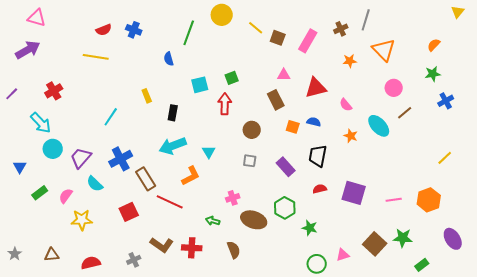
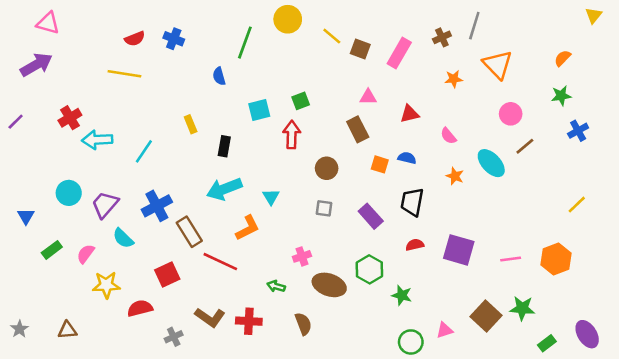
red triangle: (316, 88) -> (410, 114), size x0.7
cyan arrow: (41, 123) -> (97, 140), moved, turned 130
purple ellipse: (453, 239) -> (587, 334), moved
red semicircle: (91, 263) -> (140, 308), moved

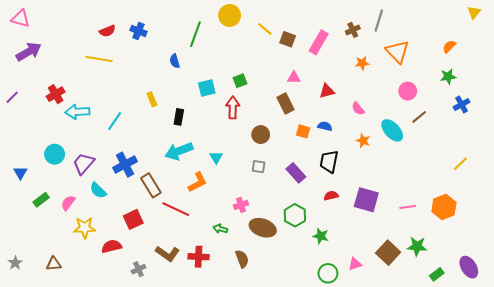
pink triangle: (48, 23) -> (20, 19), moved

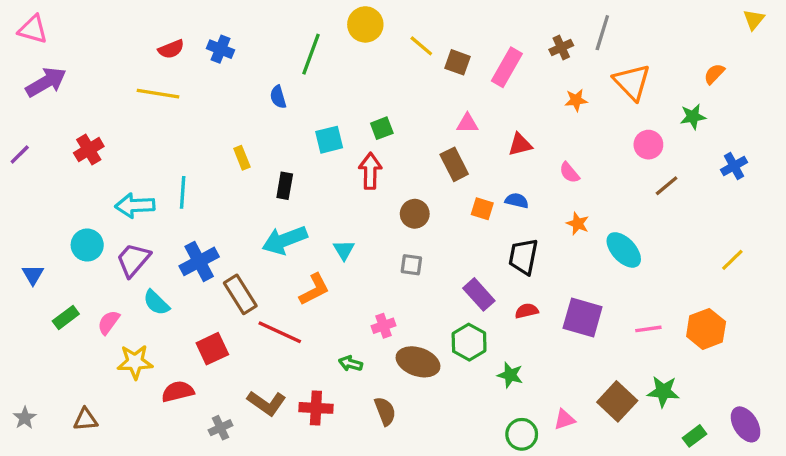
green star: (448, 77) -> (693, 117), moved
cyan arrow: (77, 112) -> (135, 206), moved
cyan line: (115, 121) -> (183, 192), turned -30
cyan ellipse: (392, 130) -> (624, 250), moved
purple rectangle: (296, 173) -> (479, 294), moved

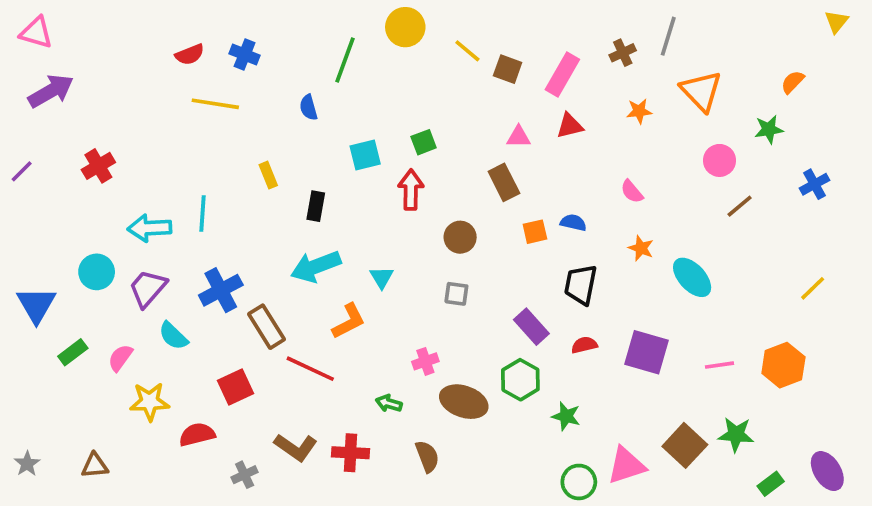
yellow line: (158, 94) -> (215, 104), moved
red triangle: (520, 145) -> (570, 126), moved
orange square: (482, 209) -> (535, 232), turned -30
blue triangle: (33, 275) -> (36, 305), size x1.6
pink triangle: (564, 419) -> (626, 466), size x1.6

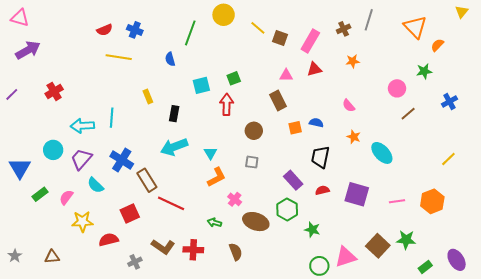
orange triangle: (701, 91) -> (415, 27), moved
blue cross: (221, 290) -> (122, 160), turned -30
orange L-shape: (349, 321) -> (216, 177), moved
pink cross: (425, 361) -> (235, 199), turned -32

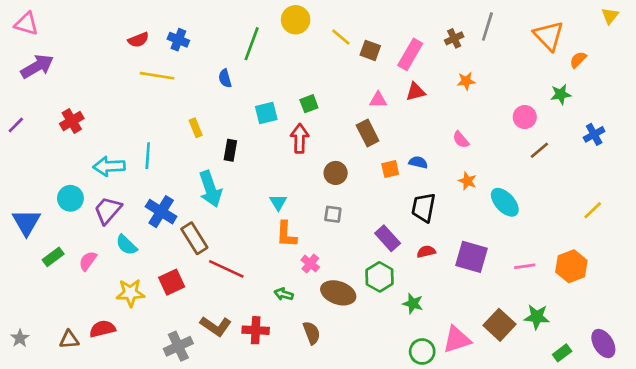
cyan arrow: (174, 147) -> (210, 189), moved, turned -88
orange L-shape: (216, 177) -> (286, 234), turned 120
yellow star: (82, 222) -> (130, 293), moved
red semicircle: (109, 240) -> (102, 329), moved
gray cross: (135, 262) -> (178, 346), size x1.5

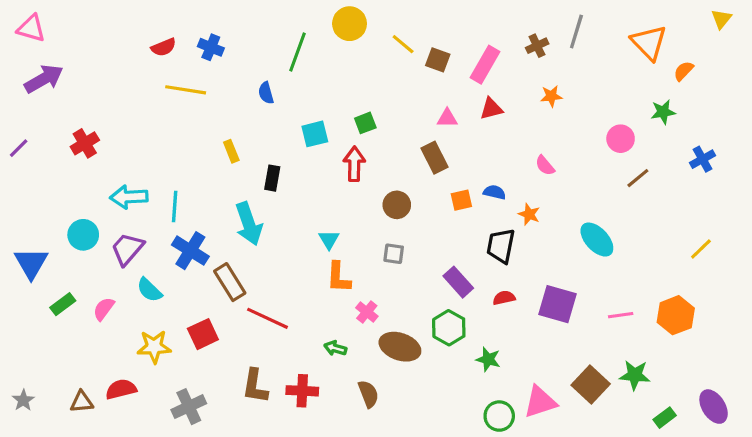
cyan line: (148, 156) -> (175, 206), moved
orange star: (467, 181) -> (529, 214), moved
brown L-shape: (216, 326) -> (255, 386), turned 64
gray cross: (178, 346) -> (189, 407), moved

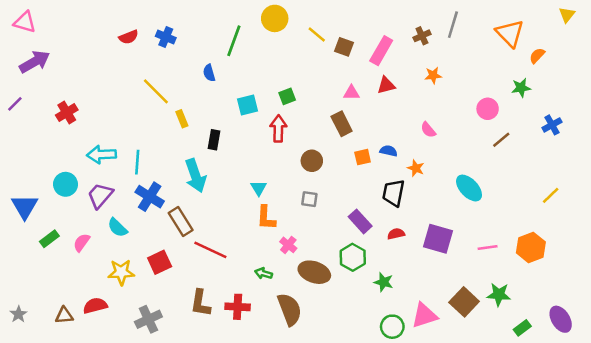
yellow line: (186, 90) -> (156, 91), moved, turned 36
purple line: (19, 148) -> (15, 104), moved
brown semicircle: (368, 394) -> (290, 309), size x1.5

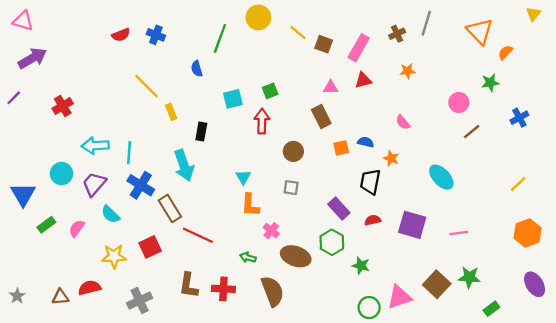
orange hexagon: (531, 247) -> (528, 233), moved
purple ellipse: (561, 319) -> (535, 284), moved

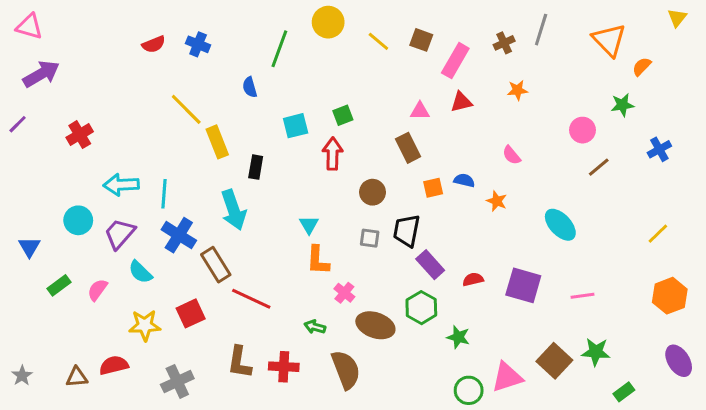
brown square: (324, 44) -> (421, 40), moved
yellow rectangle: (171, 112) -> (217, 142), size x1.5
black trapezoid: (370, 182) -> (407, 231), moved
blue triangle: (23, 195) -> (29, 247), size x0.7

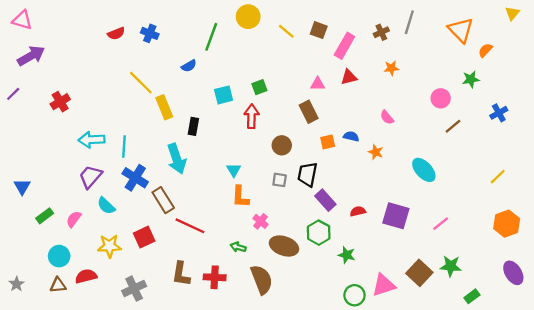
blue semicircle: (250, 87) -> (189, 66), turned -104
cyan circle: (78, 220) -> (59, 256), moved
pink line: (582, 296) -> (441, 224), turned -30

